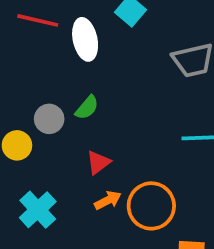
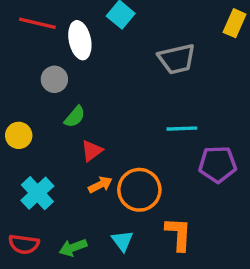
green semicircle: (87, 108) -> (75, 117), moved
gray circle: (49, 119) -> (54, 79), moved

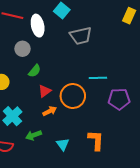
gray trapezoid: (177, 59) -> (81, 36), moved
orange circle: (139, 190) -> (73, 96), moved
green arrow: (73, 248) -> (34, 135), moved

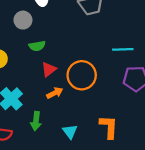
green semicircle: (35, 71) -> (37, 46), turned 40
cyan line: (98, 78) -> (123, 49), moved
green arrow: (34, 135) -> (36, 121), turned -63

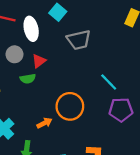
cyan line: (123, 49) -> (109, 82), turned 48
red triangle: (49, 69) -> (39, 61), moved

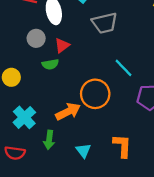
cyan line: (109, 82) -> (124, 68), moved
orange arrow: (44, 123) -> (68, 112), size x1.5

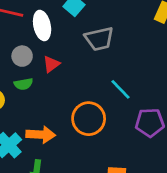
green semicircle: (50, 64) -> (23, 84), moved
orange arrow: (68, 112) -> (41, 135), moved, turned 30

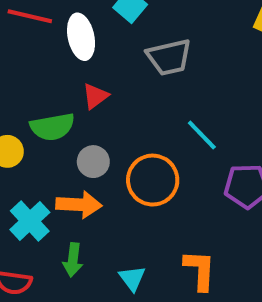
gray circle: (22, 56) -> (93, 162), moved
green semicircle: (23, 84) -> (52, 127), size x1.5

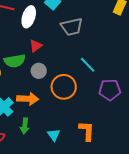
white ellipse: (81, 37) -> (29, 17), turned 30
gray circle: (93, 162) -> (39, 71), moved

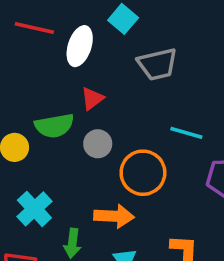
cyan line: (88, 65) -> (186, 133), turned -30
orange arrow: (28, 99) -> (114, 216), moved

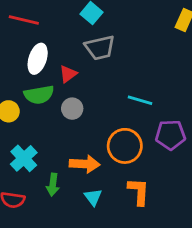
white ellipse: (80, 46) -> (38, 59), moved
gray trapezoid: (157, 64) -> (100, 48), moved
orange circle: (143, 173) -> (125, 146), moved

